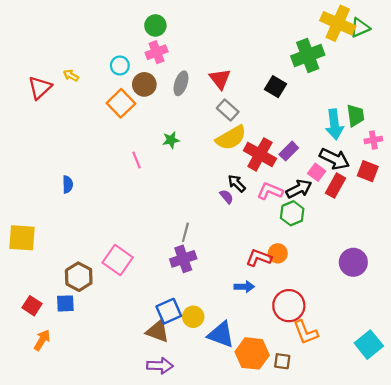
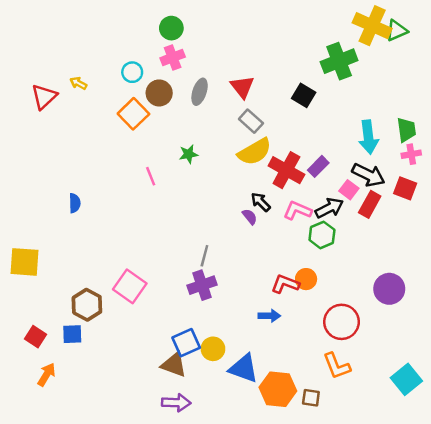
green trapezoid: (356, 116) -> (406, 130), moved
red circle: (289, 306) -> (342, 322), moved

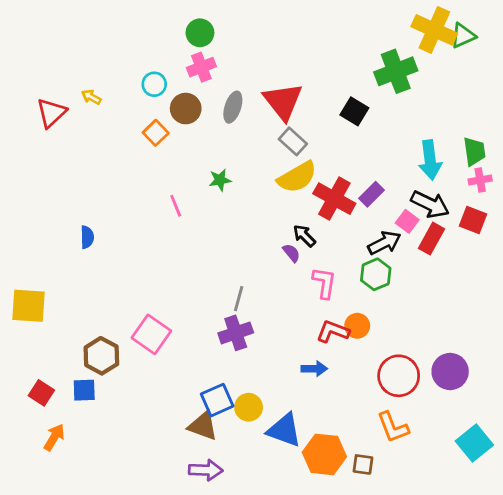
red triangle: (242, 87) -> (283, 101), size x1.4
orange square: (133, 114) -> (156, 133), size x0.7
pink L-shape: (297, 210) -> (324, 283), moved, turned 76
purple circle: (389, 289) -> (450, 371), moved

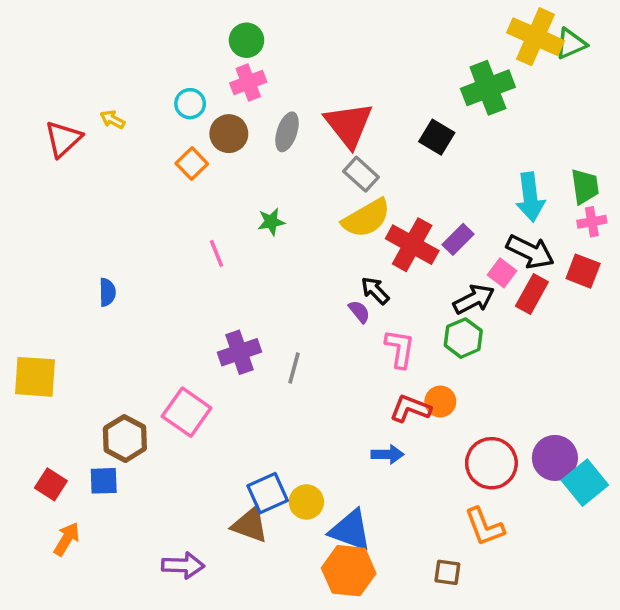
purple cross: (236, 333) -> (239, 352), moved
cyan square: (474, 443) -> (585, 483), moved
orange hexagon: (324, 454) -> (349, 571), moved
purple arrow: (206, 470) -> (183, 565), moved

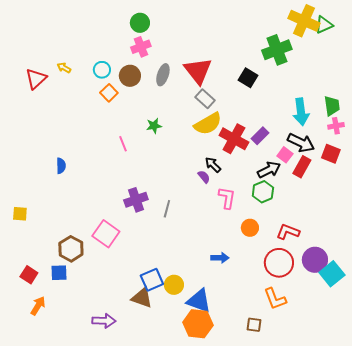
cyan circle: (190, 104) -> (102, 70), moved
yellow square: (35, 377) -> (20, 214), size x0.6
red L-shape: (410, 409) -> (288, 232), moved

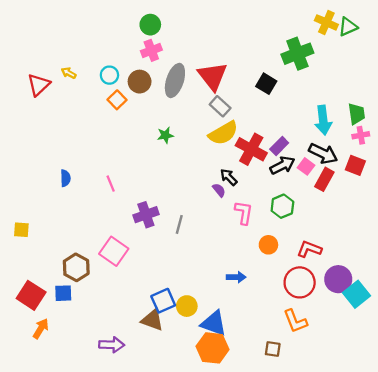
yellow cross: (304, 21) -> (326, 22), size x0.7
gray ellipse: (163, 75) -> (175, 80), size x1.4
pink line: (123, 144) -> (111, 184), moved
black arrow: (269, 170) -> (282, 165), moved
red square: (29, 275) -> (31, 295), size x1.5

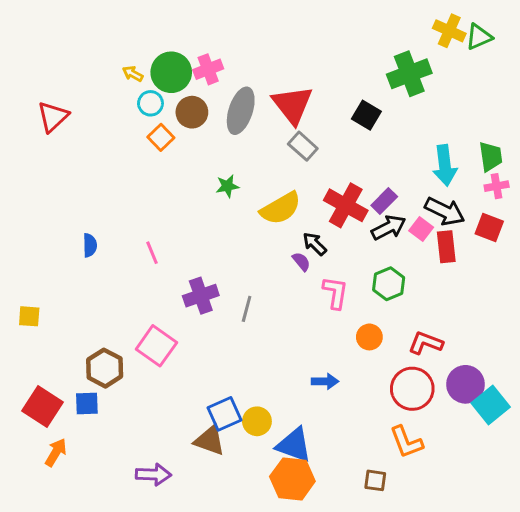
green circle: (150, 25) -> (171, 72), moved, size x1.4
yellow arrow: (69, 73) -> (133, 74), moved
yellow semicircle: (223, 133) -> (281, 208), moved
red rectangle: (324, 179) -> (446, 247), turned -35

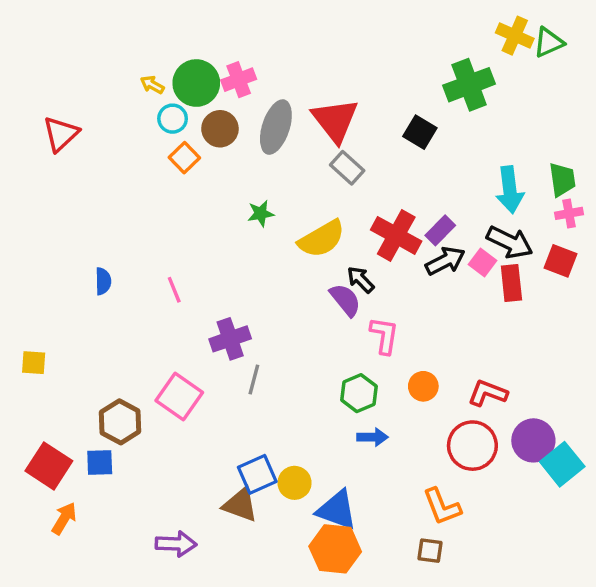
purple semicircle: (301, 262) -> (345, 300), size x1.5
green hexagon: (389, 284) -> (359, 393), moved
gray line: (247, 309) -> (254, 379), moved
orange L-shape: (406, 442) -> (442, 507), moved

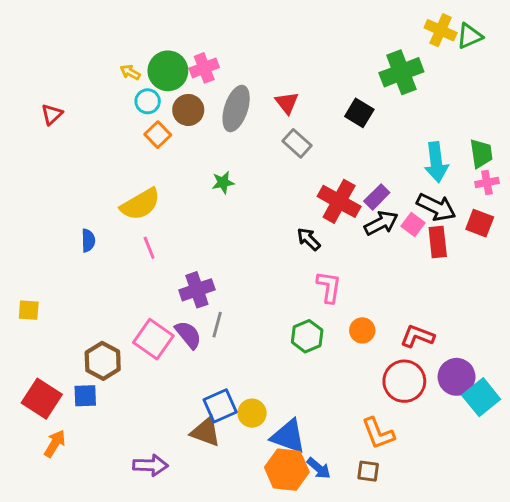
red triangle: (335, 120) -> (287, 103), size x0.6
red triangle: (61, 134) -> (52, 114), size x0.7
yellow semicircle: (322, 239) -> (140, 204), moved
purple semicircle: (345, 300) -> (188, 335), moved
blue arrow: (372, 437) -> (319, 468), moved, turned 40

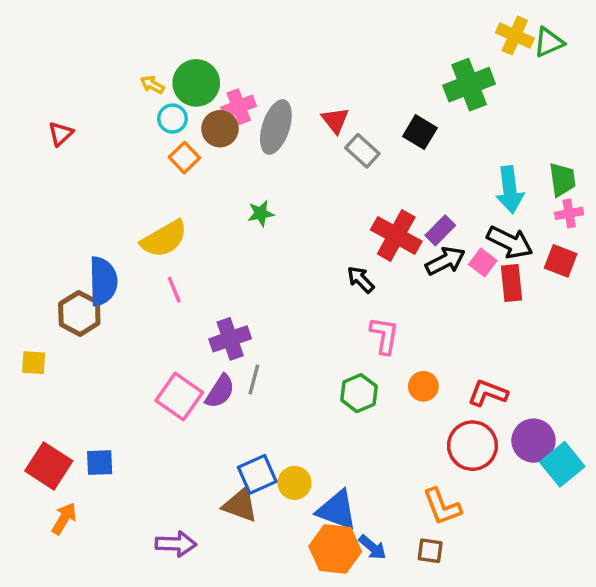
pink cross: (204, 68) -> (239, 107), moved
gray rectangle: (297, 143) -> (362, 151), moved
blue semicircle: (88, 240) -> (103, 281), size x1.8
purple semicircle: (188, 335) -> (220, 391), turned 72
brown hexagon: (103, 361) -> (79, 313), moved

